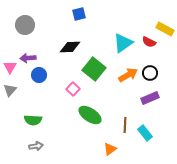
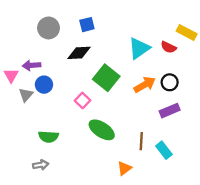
blue square: (79, 14) -> (87, 25), moved
gray circle: (25, 25) -> (48, 28), moved
gray triangle: (10, 90) -> (26, 95), moved
green semicircle: (33, 120) -> (48, 137), moved

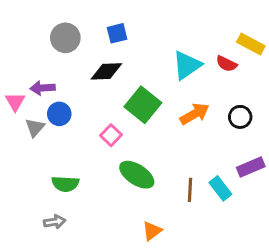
black circle: (170, 82) -> (240, 117), moved
purple rectangle: (170, 111) -> (251, 167), moved
cyan rectangle: (164, 150) -> (220, 188), moved
orange triangle: (124, 168) -> (152, 231), moved

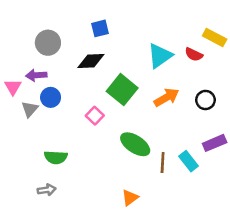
gray circle: (65, 38) -> (48, 43), moved
green ellipse: (137, 175) -> (135, 144), moved

